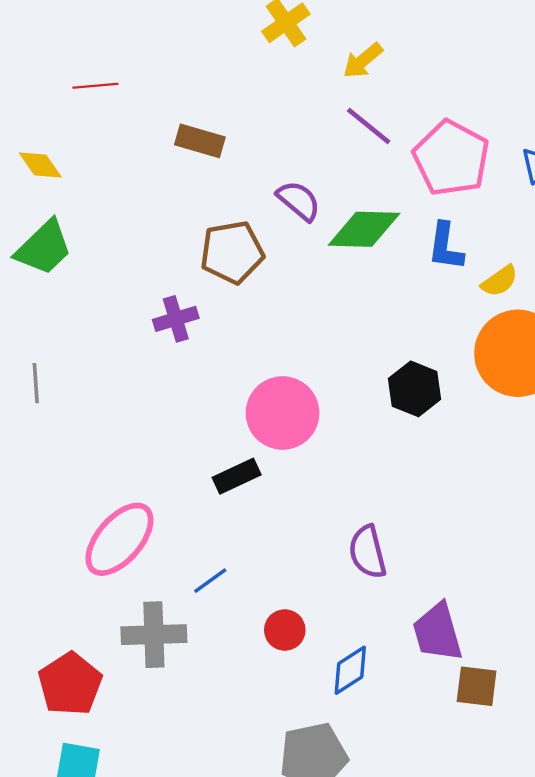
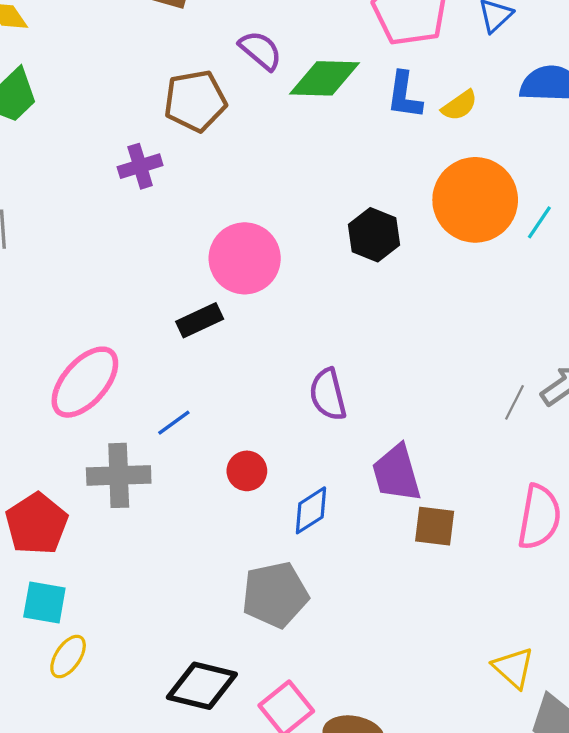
yellow semicircle: (500, 281) -> (459, 105), moved

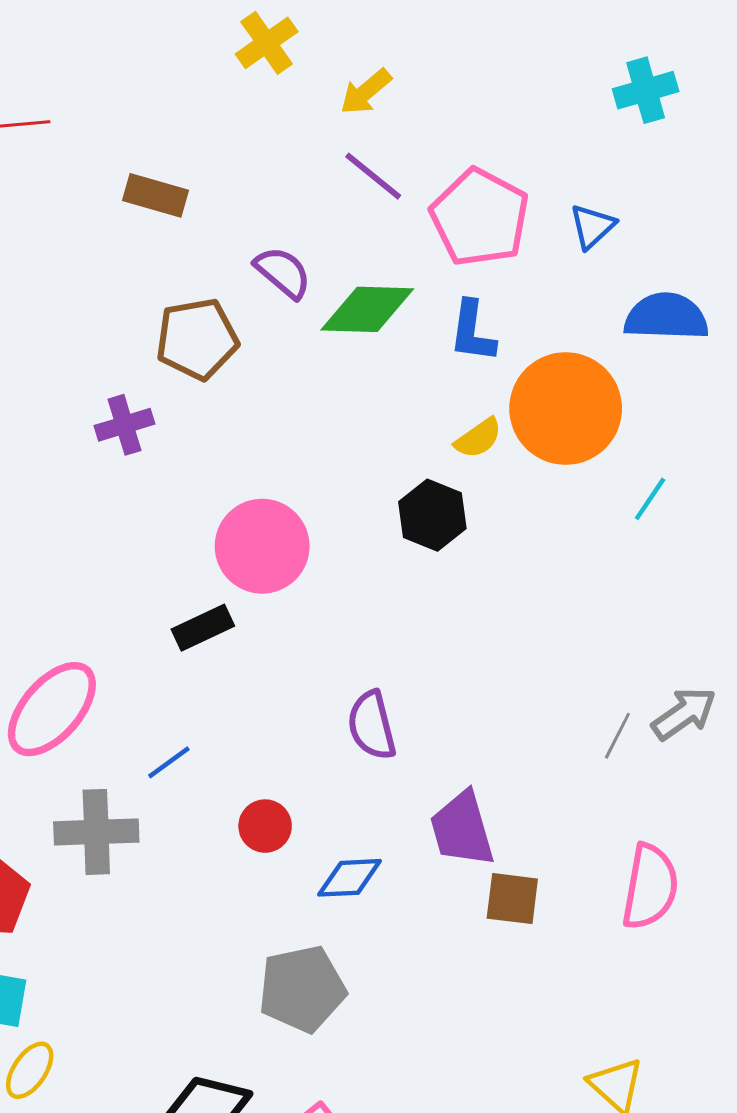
yellow semicircle: (459, 105) -> (478, 438), moved
orange circle: (475, 200) -> (566, 409), moved
blue diamond: (311, 510) -> (349, 878), turned 30

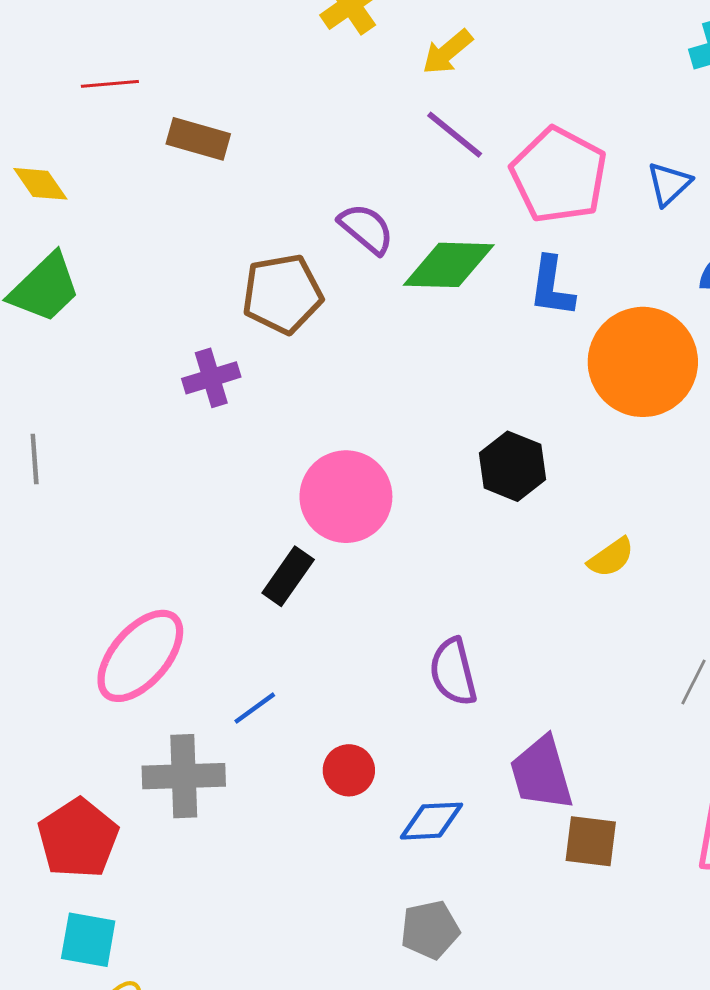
brown rectangle: (156, 195) -> (198, 139), moved
yellow semicircle: (478, 438) -> (611, 557), moved
black rectangle: (203, 628) -> (288, 576), turned -30
gray pentagon: (302, 989) -> (430, 930), moved, size x0.7

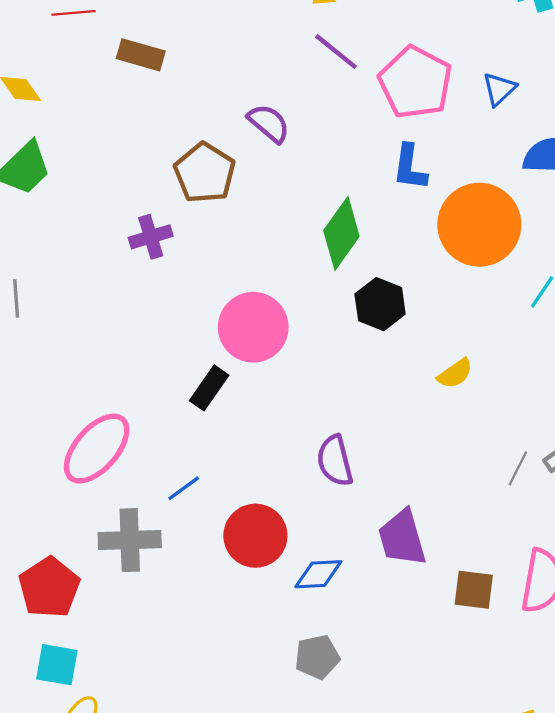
green diamond: (449, 265) -> (341, 233), moved, turned -56
brown pentagon: (282, 294) -> (205, 173), turned -30
red circle: (349, 770) -> (255, 536), size x1.6
brown square: (591, 841) -> (474, 590), moved

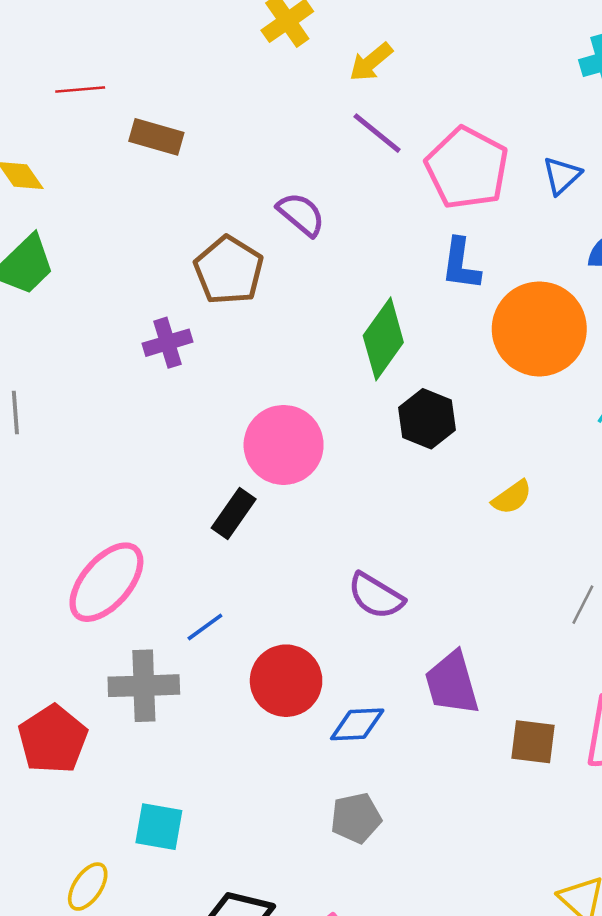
purple semicircle: (335, 461) -> (376, 596), turned -45
cyan square: (57, 665) -> (159, 827), moved

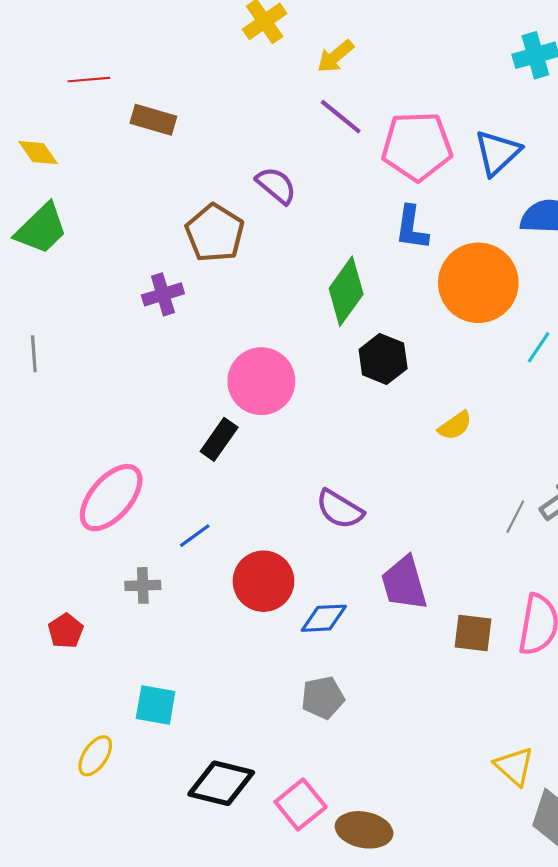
pink pentagon: (467, 168) -> (417, 146), turned -30
blue triangle: (562, 176) -> (497, 153), size x1.4
gray cross: (144, 686) -> (143, 585), size x0.6
red pentagon: (53, 739) -> (66, 631), size x0.6

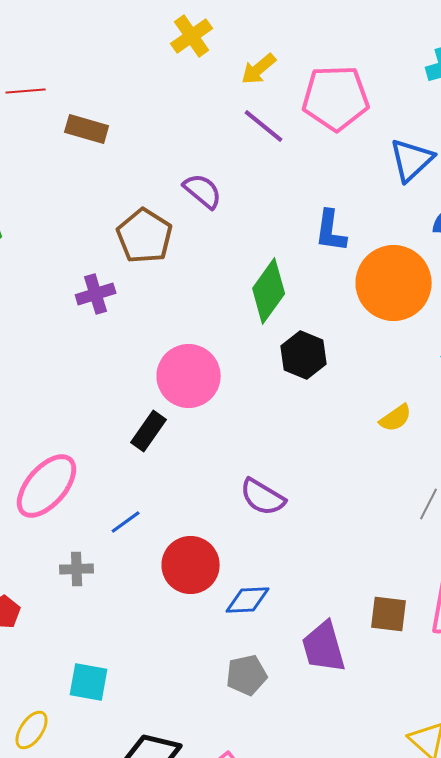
pink pentagon: (417, 146) -> (336, 98), moved
yellow semicircle: (455, 426) -> (396, 418), moved
purple trapezoid: (404, 583) -> (324, 647), moved

